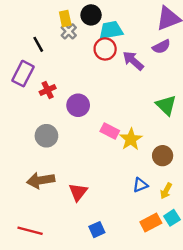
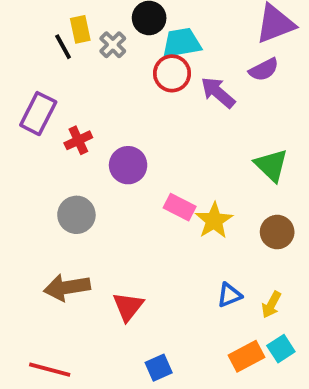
yellow rectangle: (65, 18) -> (80, 29), moved
black line: (38, 44) -> (63, 47), moved
brown circle: (163, 156) -> (277, 232), moved

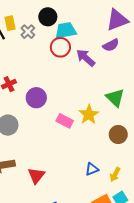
yellow star: (214, 221) -> (89, 115), moved

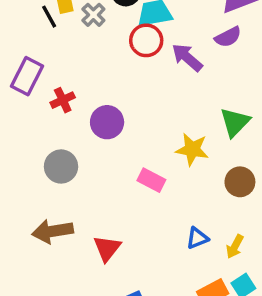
green triangle: (115, 98) -> (235, 122), turned 30
yellow star: (89, 115) -> (192, 149), turned -30
pink rectangle: (65, 121) -> (151, 180), moved

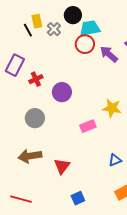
pink rectangle: (151, 180) -> (88, 126), turned -49

